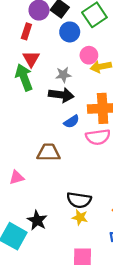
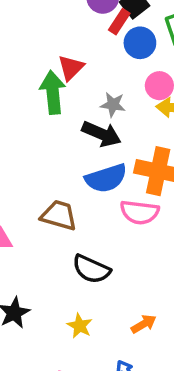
red rectangle: (26, 31) -> (119, 22), moved
blue semicircle: (72, 122) -> (106, 178), size x1.6
black semicircle: (79, 200) -> (91, 269), moved

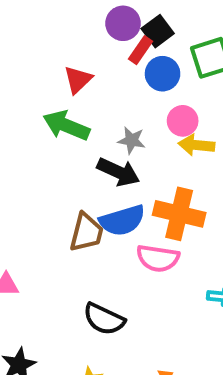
red triangle: (71, 68) -> (78, 80), moved
green arrow: (53, 92) -> (66, 126), turned -63
brown trapezoid: (59, 215) -> (86, 232), moved, turned 87

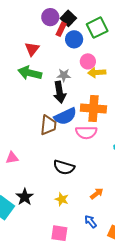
black arrow: (118, 172) -> (60, 92), turned 65

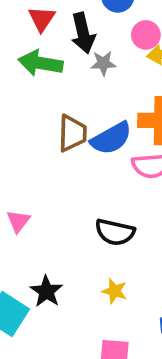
black arrow: (60, 92) -> (83, 33), moved
brown trapezoid: (48, 125) -> (72, 133), moved
pink triangle: (12, 158) -> (18, 221), turned -40

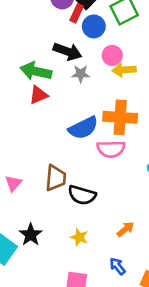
red triangle: (42, 19) -> (38, 95), moved, turned 30
black arrow: (83, 33) -> (67, 51), turned -60
brown trapezoid: (72, 133) -> (56, 178), moved

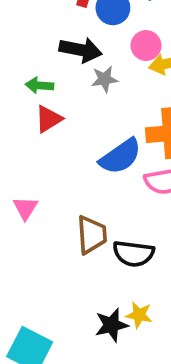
green arrow: (36, 71) -> (39, 85), size x0.6
pink triangle: (13, 183) -> (25, 208), moved
black star: (31, 235) -> (111, 325), moved, turned 30

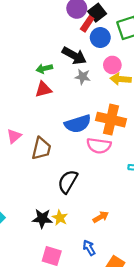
green arrow: (39, 85) -> (44, 69), turned -35
brown trapezoid: (92, 235) -> (41, 148), moved
black semicircle: (133, 254) -> (68, 182), turned 95

